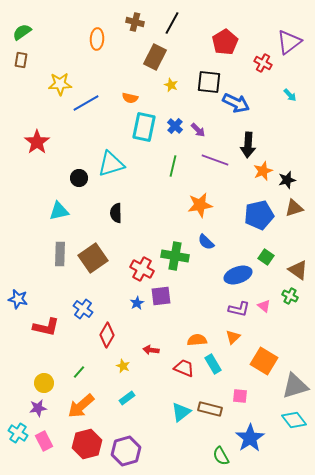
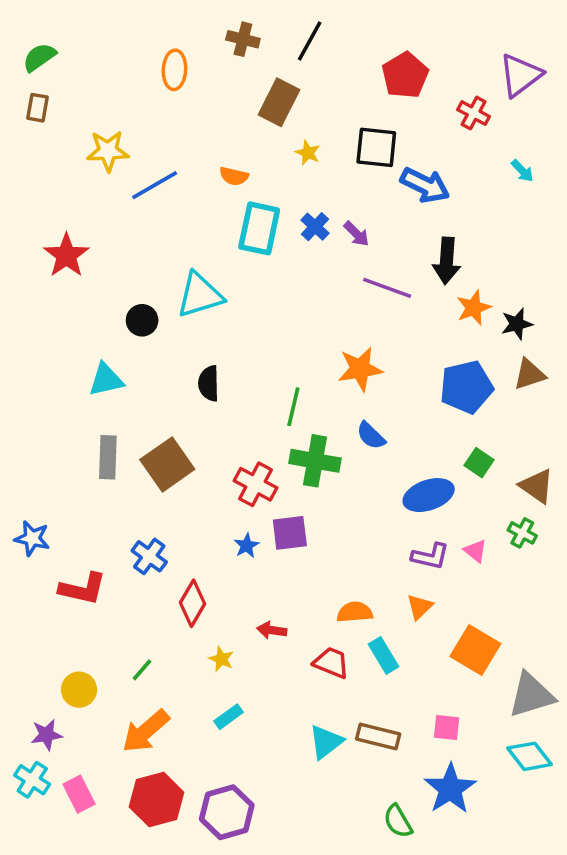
green line: (173, 166) -> (293, 407), moved
pink square: (240, 396) -> (447, 727), moved
purple star: (38, 408) -> (47, 735), moved

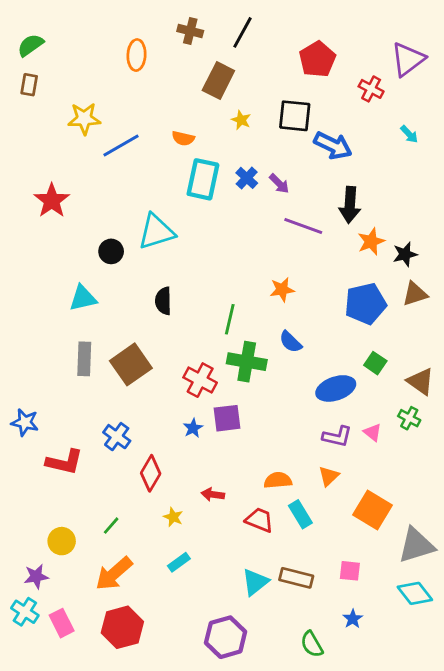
orange star: (360, 369) -> (282, 290), size x0.7
blue star: (450, 789) -> (353, 619), size x0.5
purple hexagon: (227, 812) -> (226, 637), moved

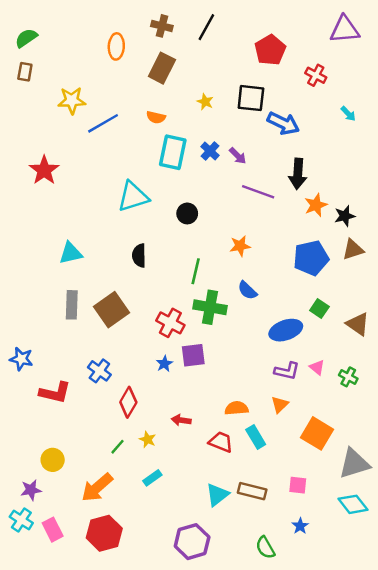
purple triangle: (408, 59) -> (345, 30), moved, turned 32
brown rectangle: (218, 80) -> (162, 68), moved
black circle: (111, 251) -> (187, 213), moved
green cross: (409, 418) -> (348, 377), moved
green line: (111, 526) -> (117, 447), moved

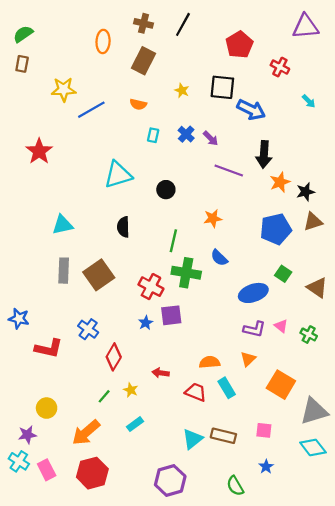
cyan rectangle: (173, 152) -> (153, 135), size x0.5

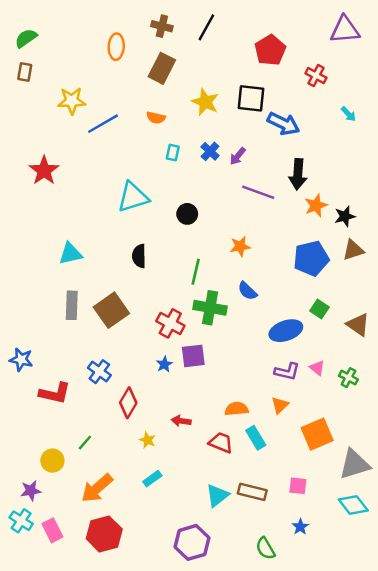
yellow star: (182, 90) -> (205, 102), size x1.6
purple arrow: (211, 138) -> (238, 156), turned 84
orange square: (281, 385) -> (317, 434), turned 36
green line: (104, 396) -> (85, 443), moved

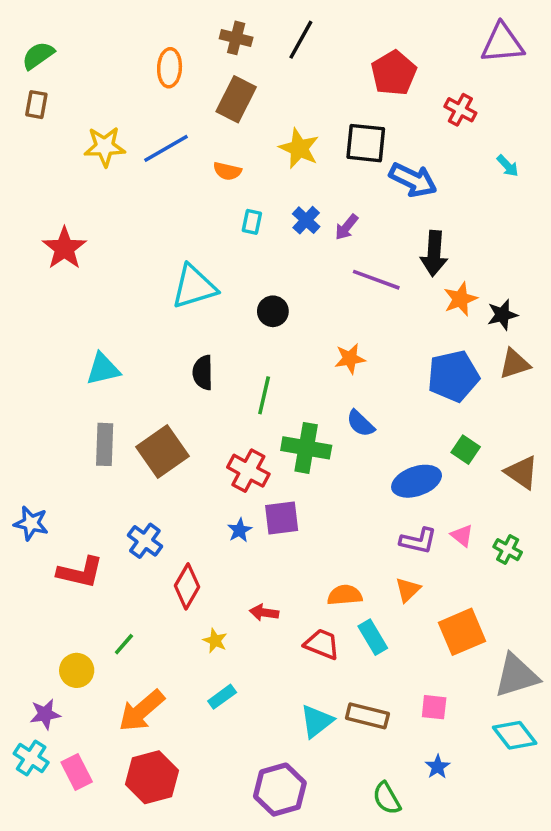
blue line: (103, 124) -> (166, 148), moved
green line: (196, 272) -> (264, 395), moved

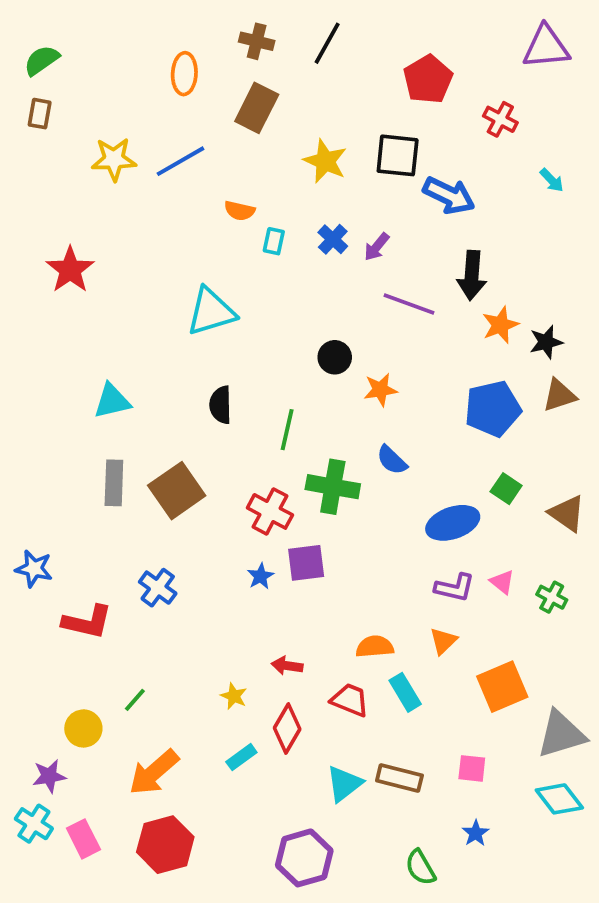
orange semicircle: (227, 171) -> (240, 211), moved
black circle: (273, 311) -> (335, 357), moved
red diamond: (187, 586) -> (287, 728), moved

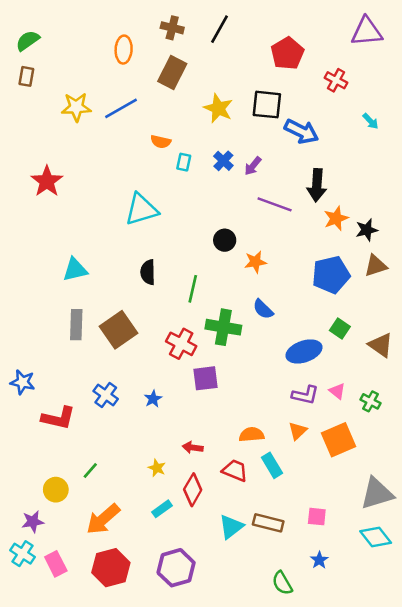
blue star: (260, 576) -> (153, 399), moved
orange square: (502, 687) -> (339, 440), moved
purple hexagon: (304, 858) -> (176, 568), moved

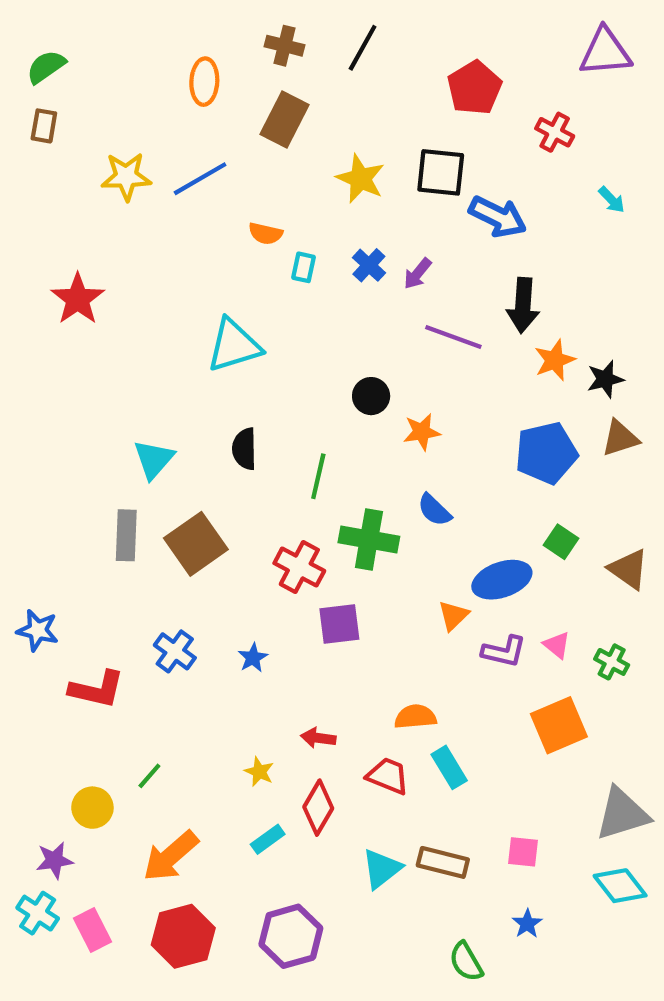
cyan triangle: (75, 270) -> (154, 459), moved, turned -36
orange triangle: (298, 431) -> (453, 616), moved

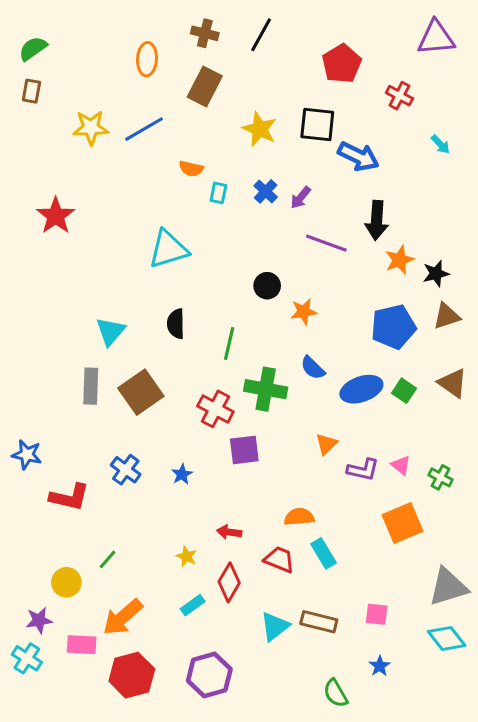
brown triangle: (629, 569) -> (453, 383), moved
blue ellipse: (502, 580) -> (361, 389), moved
pink rectangle: (92, 930) -> (82, 645), moved, turned -60

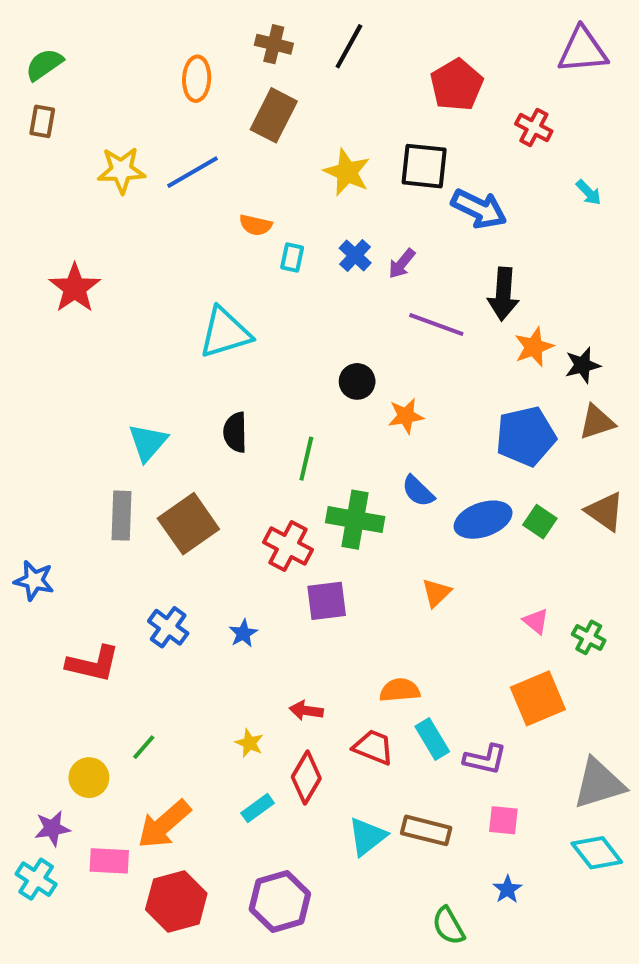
blue star: (27, 455) -> (34, 581), moved
purple L-shape: (363, 470) -> (485, 759), moved

